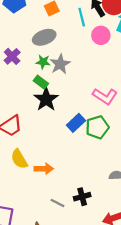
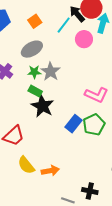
cyan line: (82, 17) -> (64, 25), turned 60
black cross: (82, 197) -> (90, 191), turned 35

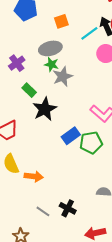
green star: (34, 72) -> (51, 64), moved
green rectangle: (35, 91) -> (29, 90), moved

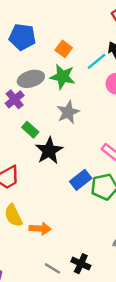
orange square: (61, 21) -> (64, 49), turned -32
gray ellipse: (50, 48) -> (31, 79), moved
green star: (51, 64) -> (63, 77), moved, size x1.5

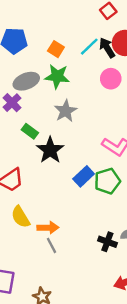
cyan line: (97, 61) -> (89, 47), moved
black cross: (81, 264) -> (107, 242), moved
gray line: (53, 268) -> (52, 245), moved, turned 35

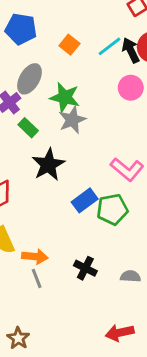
green star: (57, 76) -> (65, 97), moved
gray ellipse: (26, 81) -> (30, 79), turned -45
green rectangle: (30, 131) -> (28, 128), moved
black cross: (107, 242) -> (85, 268), moved

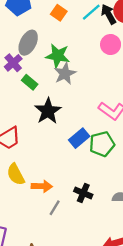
gray line: (37, 278) -> (55, 208), moved, turned 56

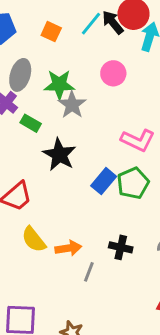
pink circle: (111, 45) -> (113, 73), moved

